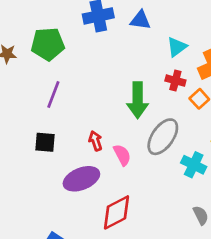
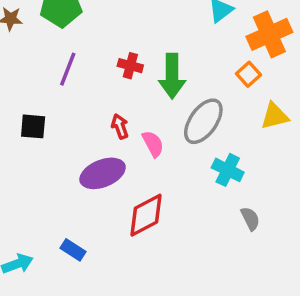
red cross: (175, 81) -> (130, 66), moved
black square: (45, 142) -> (33, 126), moved
cyan cross: (194, 165) -> (228, 170), moved

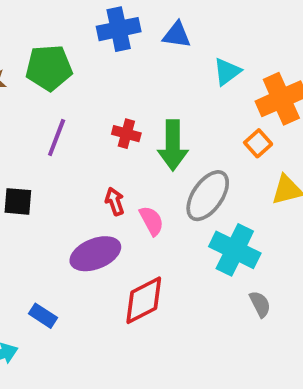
cyan cross: (228, 170) -> (235, 250), size x1.4
blue rectangle: (73, 250) -> (43, 316), moved

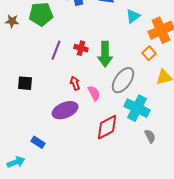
purple line: (57, 138) -> (56, 50), moved
red diamond: (144, 300) -> (107, 127), moved

